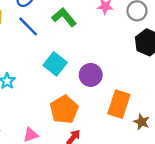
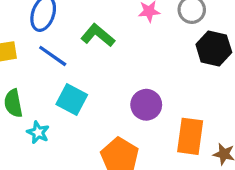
cyan square: (55, 64) -> (72, 100), moved

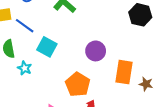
blue line: (53, 56) -> (25, 26), moved

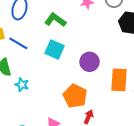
cyan square: (47, 47) -> (55, 49), moved

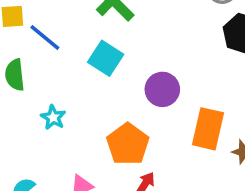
cyan star: (22, 85) -> (53, 117), moved

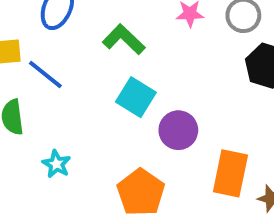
cyan square: (106, 58) -> (136, 97), moved

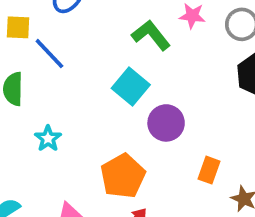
green L-shape: (124, 39) -> (151, 35), moved
orange rectangle: (230, 173) -> (209, 170), size x0.6

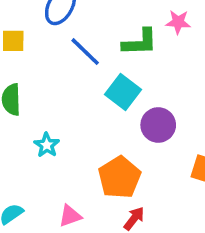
green L-shape: (151, 35) -> (140, 42), turned 129
blue line: (49, 54) -> (85, 52), moved

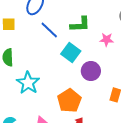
pink star: (178, 22) -> (107, 40), moved
cyan star: (47, 145) -> (28, 83), size x1.6

